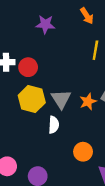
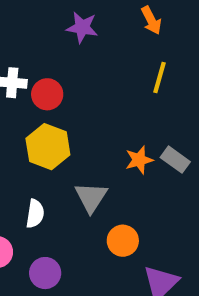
gray triangle: (61, 99) -> (91, 197), moved
white semicircle: (54, 125) -> (35, 214), moved

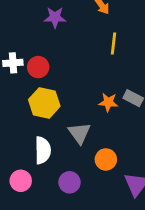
orange star: (139, 160) -> (108, 102), turned 30
white semicircle: (35, 214) -> (43, 150), size x1.4
purple circle: (45, 273) -> (69, 182), moved

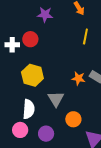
red circle: (38, 67) -> (30, 39), moved
pink circle: (21, 181) -> (20, 130), moved

